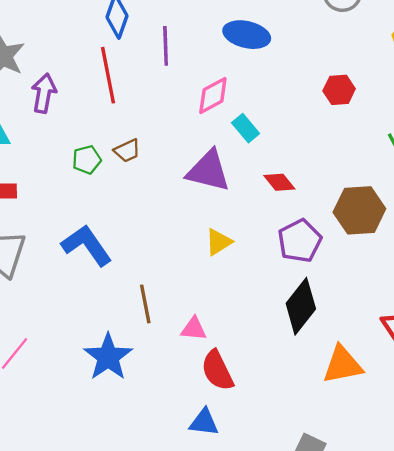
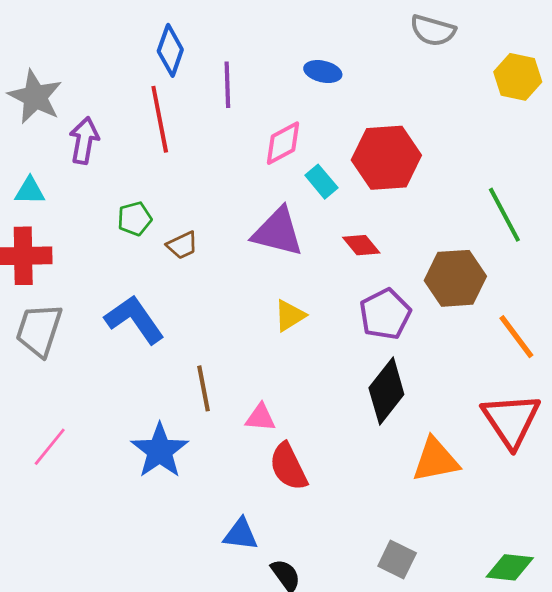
blue ellipse: (247, 35) -> (323, 72), size x0.7
red hexagon: (339, 90) -> (386, 158), moved, size x1.8
brown trapezoid: (127, 151) -> (182, 245), moved
blue triangle: (204, 422) -> (241, 534), moved

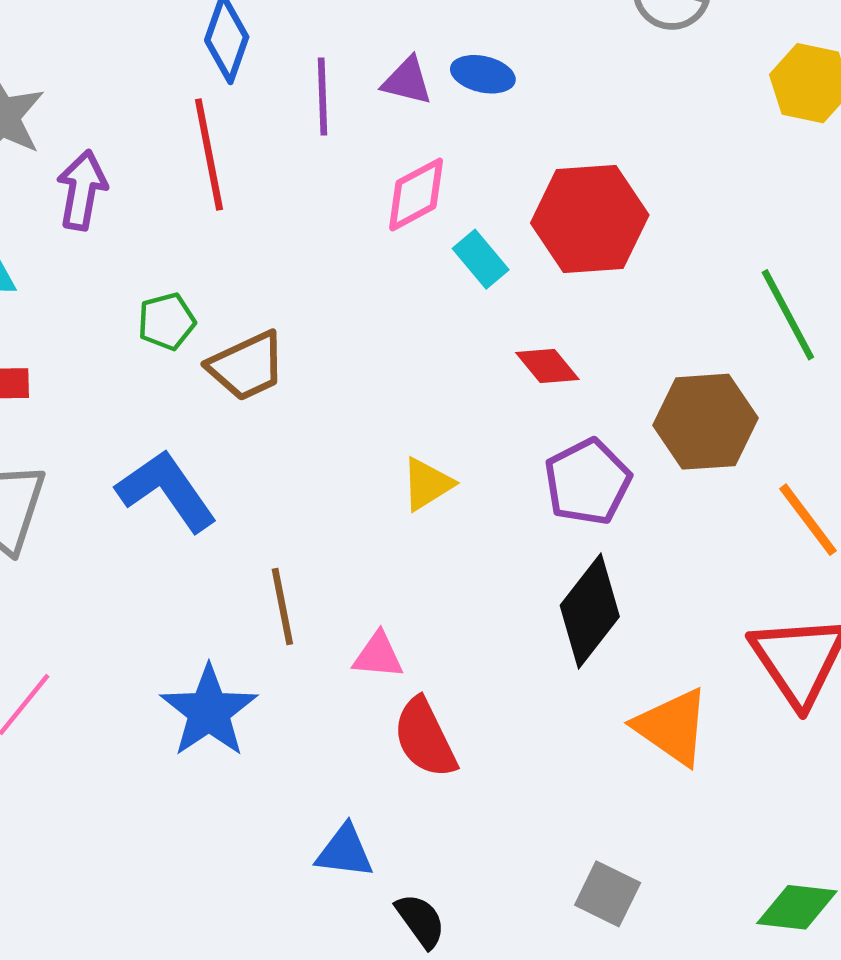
purple triangle: (278, 232) -> (407, 81), moved, size x0.6
brown trapezoid: (182, 245) -> (247, 366), size x1.5
orange triangle: (436, 460) -> (672, 727), turned 46

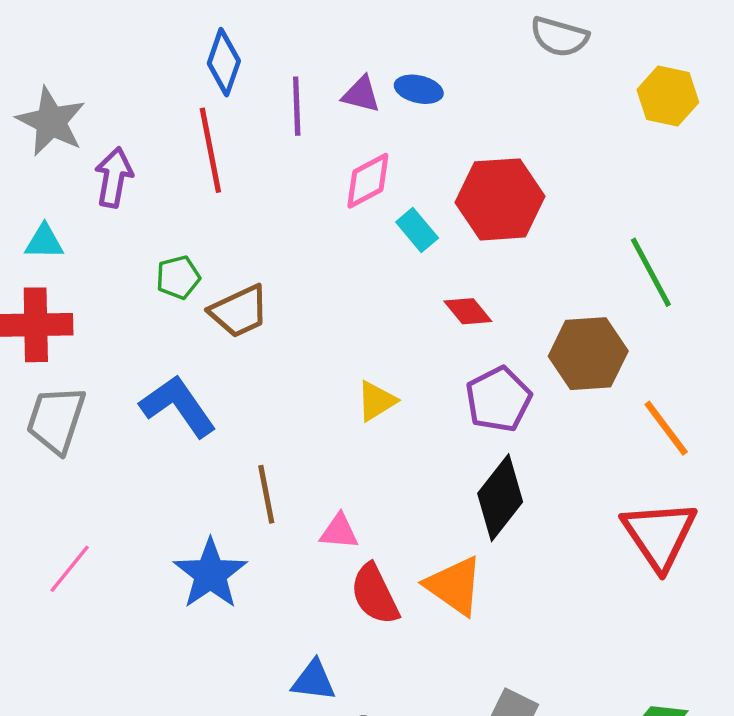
orange triangle: (672, 727) -> (454, 586), moved

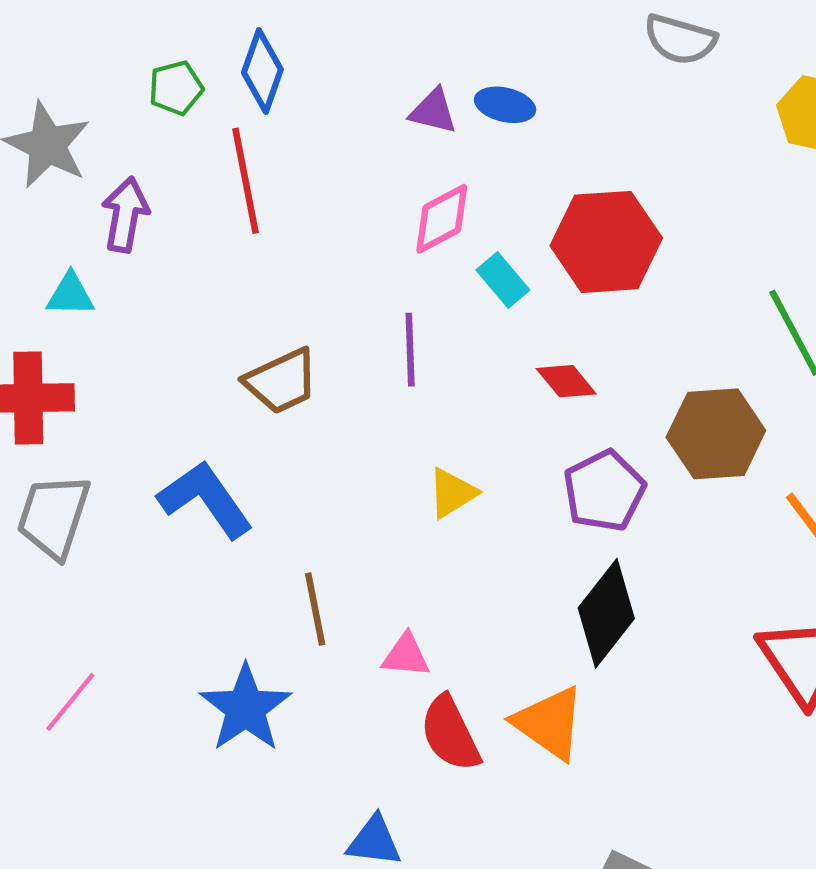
purple line: (297, 106) -> (410, 350), moved
cyan triangle: (44, 242) -> (70, 295), moved
green pentagon: (178, 277) -> (176, 88), moved

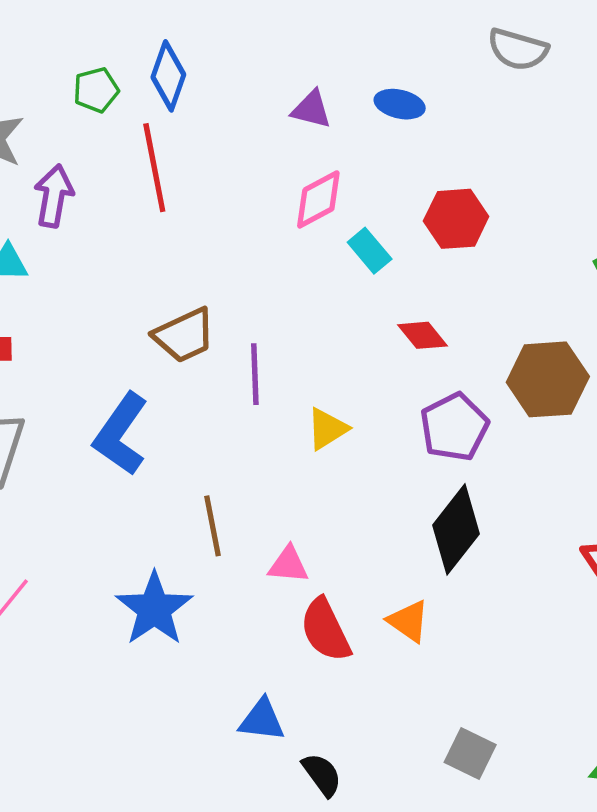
blue ellipse: (505, 105) -> (400, 104), moved
red hexagon: (606, 242) -> (456, 219), size x0.7
purple line: (410, 350) -> (255, 374), moved
blue L-shape: (205, 499) -> (121, 434), turned -110
orange triangle: (549, 723) -> (408, 621), size x0.7

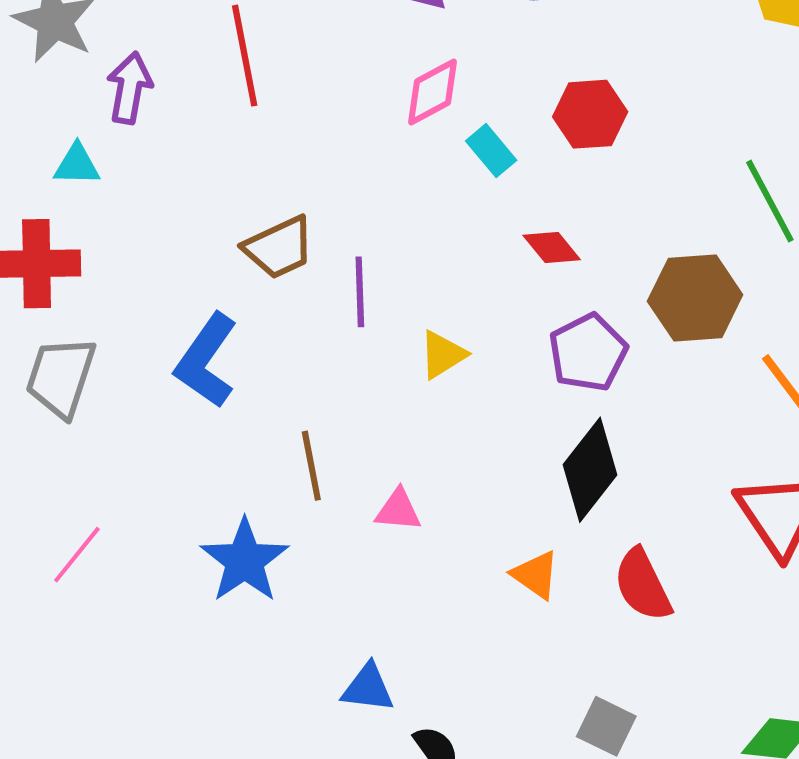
red semicircle: (325, 630) -> (643, 585), moved

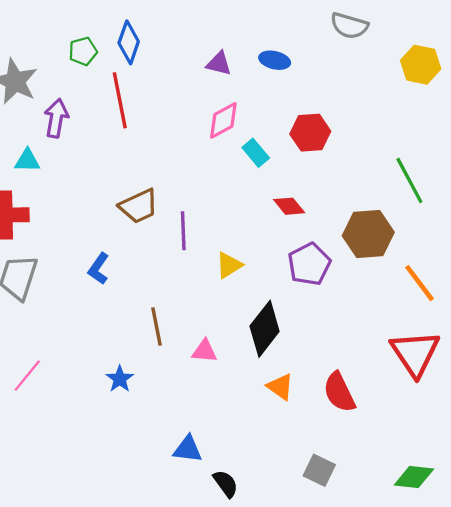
blue L-shape: (206, 361) -> (99, 269), size x0.6
black diamond: (590, 470) -> (265, 329), moved
blue star: (245, 561) -> (120, 379), size x0.6

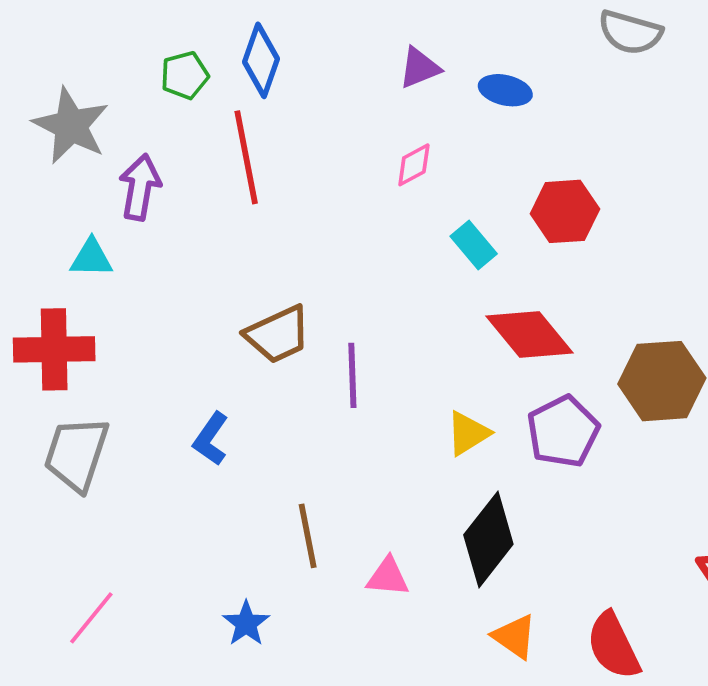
purple triangle: (219, 64) -> (419, 68), moved, turned -36
pink diamond: (223, 120) -> (414, 165), moved, size x0.7
red diamond: (289, 206) -> (529, 334), size x1.6
yellow triangle: (229, 265) -> (468, 433), moved

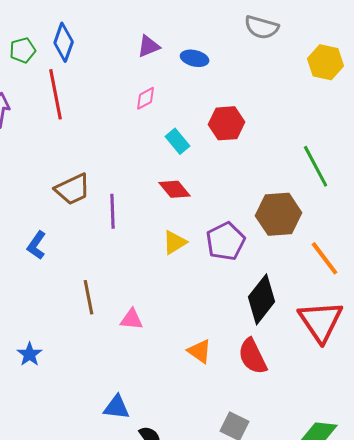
red diamond: (529, 334) -> (175, 189), moved, size x0.7
black diamond: (488, 540) -> (262, 299), moved
blue star: (246, 623) -> (30, 354), moved

